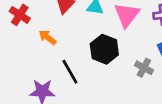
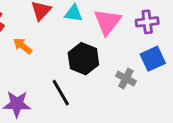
black line: (70, 72) -> (61, 93), moved

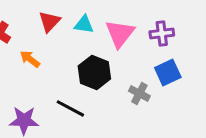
black line: (61, 93) -> (70, 108), turned -32

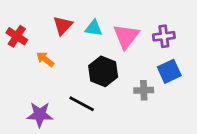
gray cross: (139, 93) -> (144, 90), turned -30

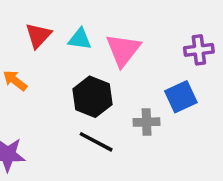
purple cross: (164, 36) -> (199, 50), moved
black line: (82, 104) -> (96, 142), moved

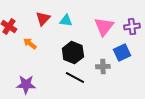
pink triangle: (123, 50) -> (104, 27), moved

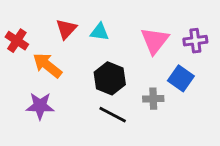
orange arrow: (30, 44) -> (47, 65), size x1.5
blue square: (122, 53) -> (181, 78), turned -30
purple star: (26, 85) -> (40, 106), moved

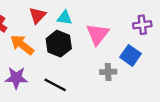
pink triangle: (155, 41) -> (98, 34), moved
black hexagon: (110, 78) -> (59, 44), moved
black line: (113, 115) -> (55, 85), moved

